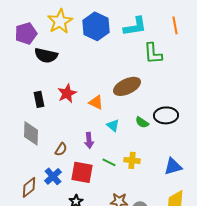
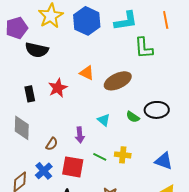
orange triangle: (96, 102) -> (87, 73), moved
blue triangle: (173, 166) -> (164, 161), turned 36

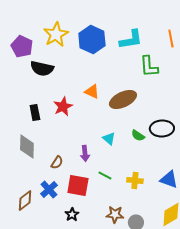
purple pentagon: (17, 28) -> (22, 46), turned -30
yellow cross: (123, 155) -> (135, 180), moved

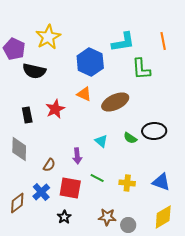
blue hexagon: (92, 40) -> (90, 62), moved

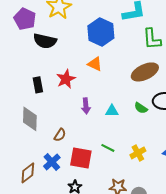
brown ellipse: (115, 102) -> (145, 72), moved
cyan triangle: (101, 141) -> (112, 111), turned -40
purple arrow: (77, 156) -> (86, 106), moved
yellow cross: (127, 183) -> (138, 153), turned -35

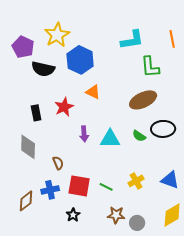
blue hexagon: (101, 32) -> (80, 60), moved
cyan triangle: (112, 111) -> (110, 139), size x1.5
brown semicircle: (60, 135) -> (58, 163), turned -56
green line: (108, 148) -> (106, 187), moved
blue cross: (52, 162) -> (50, 190), turned 30

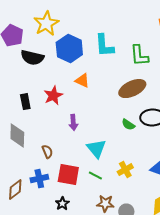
cyan L-shape: (132, 40) -> (104, 46), moved, turned 95
cyan triangle: (110, 139) -> (96, 149), moved, turned 50

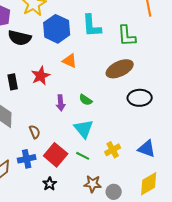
green semicircle: (128, 125) -> (86, 100), moved
red square: (68, 175) -> (56, 155), turned 30

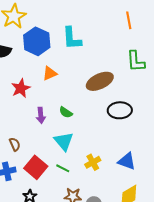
green L-shape: (127, 36) -> (136, 61), moved
orange triangle: (70, 61) -> (50, 73), turned -49

